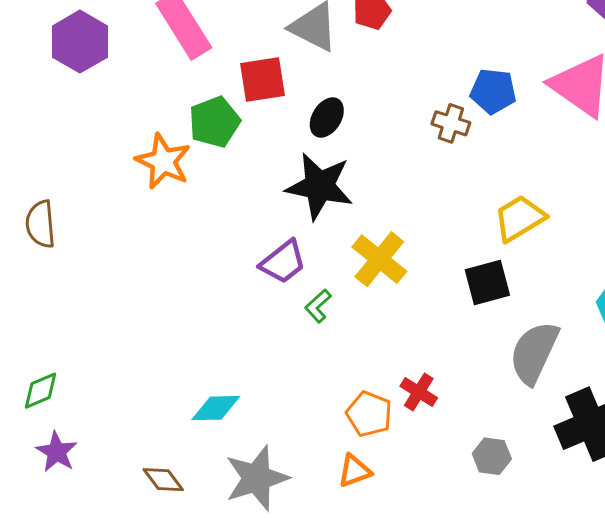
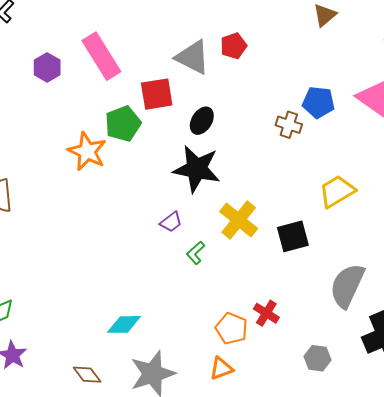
purple hexagon: (80, 42) -> (47, 67), moved, size x0.7
purple trapezoid: (283, 262) -> (171, 222), size x0.7
black square: (487, 283) -> (293, 236), moved

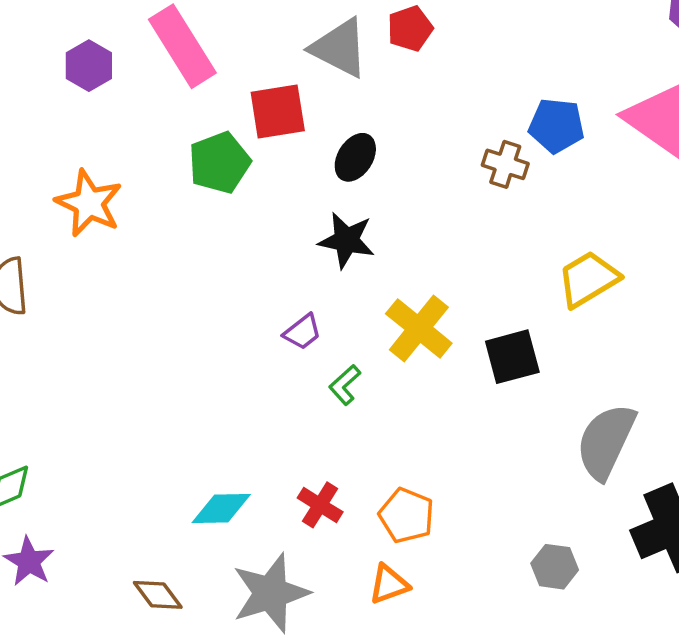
orange star: (87, 151) -> (89, 203), moved
black star: (197, 169) -> (346, 240), size x0.7
red cross: (266, 313) -> (320, 505), moved

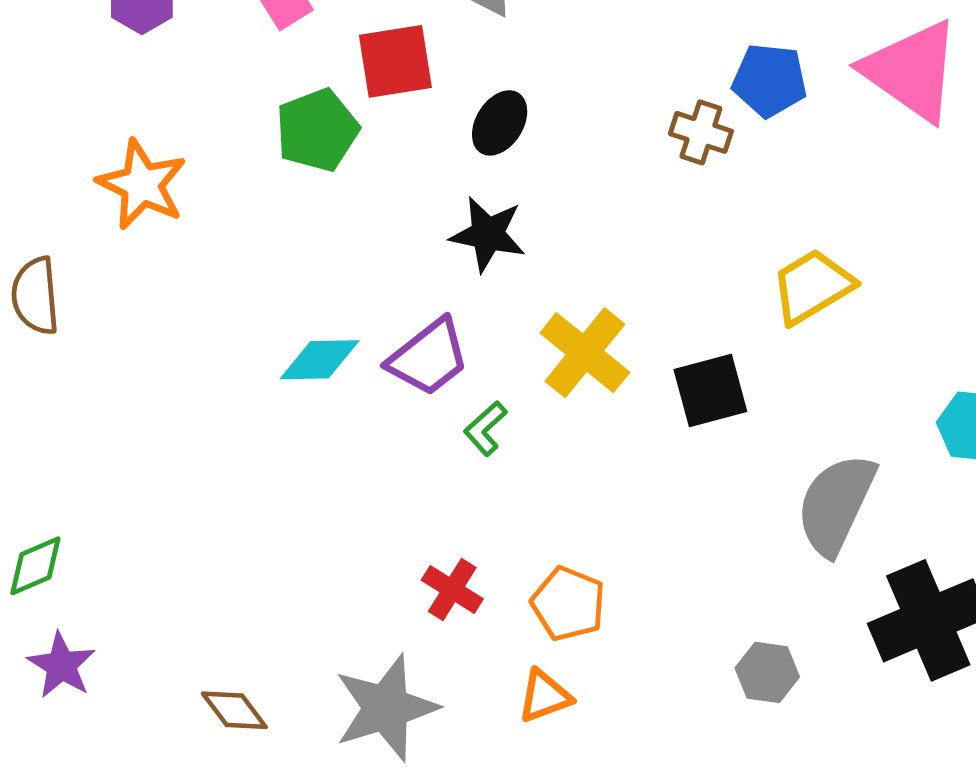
purple trapezoid: (302, 332) -> (429, 357), size x1.6
cyan diamond: (221, 508) -> (320, 360), moved

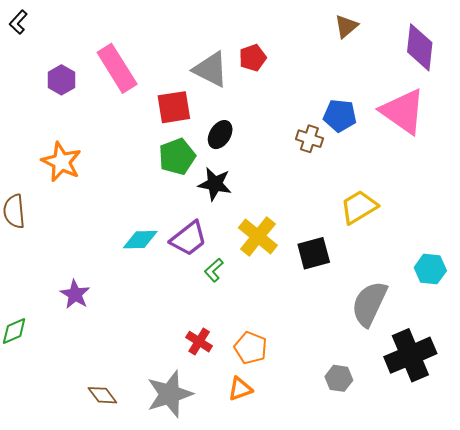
green pentagon: (317, 130) -> (177, 157), moved
purple star: (61, 665) -> (75, 294), moved

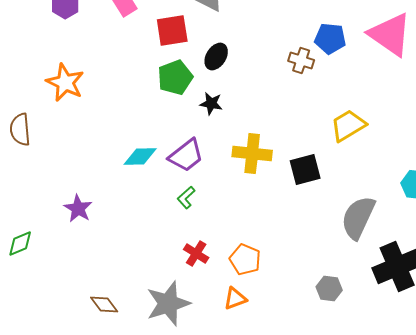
black star: (215, 184) -> (211, 104), size x0.7
yellow cross: (258, 236) -> (252, 154), turned -33
green L-shape: (214, 270) -> (186, 198), moved

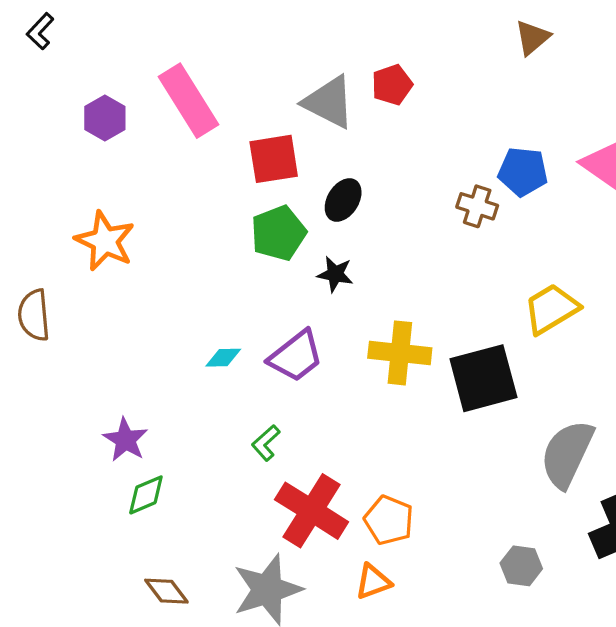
cyan diamond: (140, 156) -> (223, 358), size x0.7
black square: (305, 170) -> (483, 378), size x1.4
green L-shape: (186, 198) -> (266, 443), moved
green diamond: (20, 244) -> (146, 495), moved
red cross: (196, 254) -> (312, 511), size x1.8

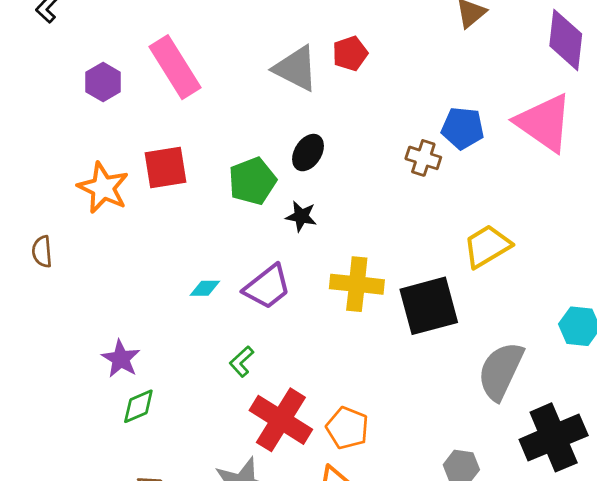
red square: (274, 159) -> (166, 167), moved
brown semicircle: (34, 315) -> (42, 252), size x0.7

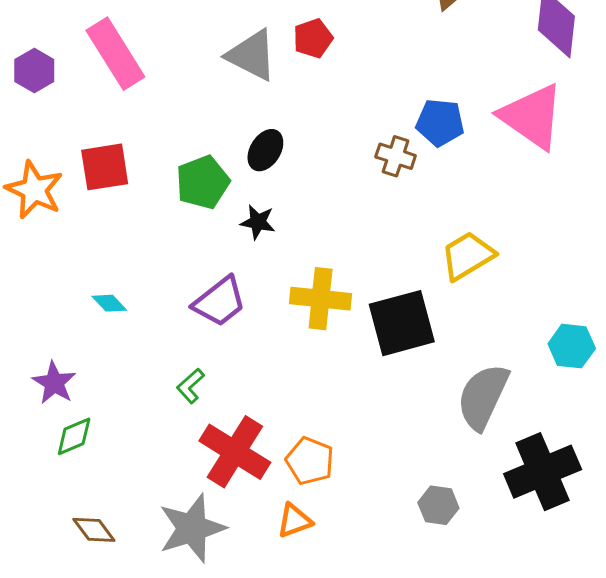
cyan diamond: (205, 288) -> (109, 303), moved, turned 48

